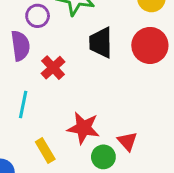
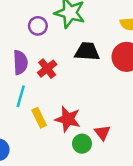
black trapezoid: (101, 43) -> (87, 51), turned 90
purple semicircle: (20, 46) -> (20, 62), moved
yellow rectangle: (45, 150) -> (39, 118), moved

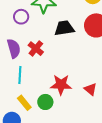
yellow rectangle: (39, 118) -> (24, 103), moved
green circle: (82, 144) -> (45, 102), moved

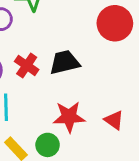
black trapezoid: (64, 28) -> (65, 62), moved

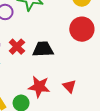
red triangle: (114, 120) -> (69, 86), moved

